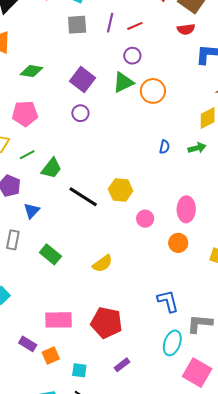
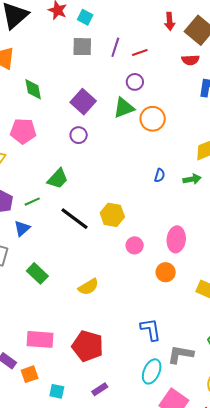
green diamond: (32, 71) -> (33, 89), turned 65
green line: (27, 155) -> (32, 202), moved
green trapezoid: (51, 168) -> (58, 179), moved

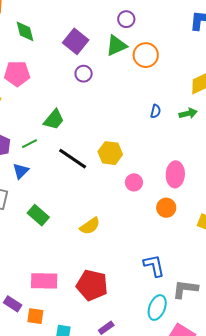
purple circle: (79, 135) -> (84, 74), moved
orange square: (30, 374) -> (35, 316), turned 30

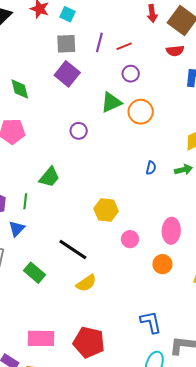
purple circle: (126, 19) -> (131, 74), moved
purple square: (76, 41) -> (67, 74), moved
green line: (30, 144) -> (25, 201), turned -56
black line: (73, 159) -> (73, 250), moved

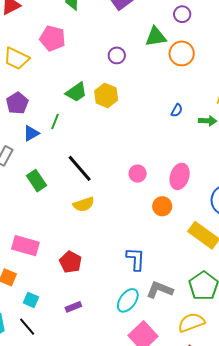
green line: (25, 201) -> (55, 122), moved
yellow hexagon: (106, 210) -> (106, 95), moved
red pentagon: (89, 342) -> (71, 262), size x0.7

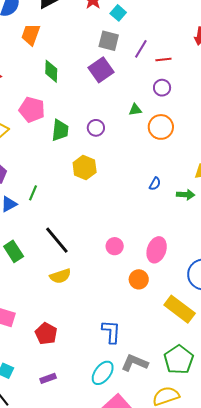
green triangle: (156, 37) -> (135, 110), size x0.6
green trapezoid: (76, 92) -> (60, 130), moved, turned -50

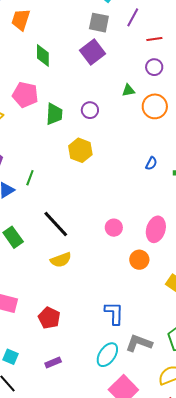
purple line: (141, 49) -> (133, 17), moved

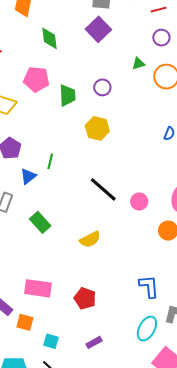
black line: (56, 224) -> (103, 189), moved

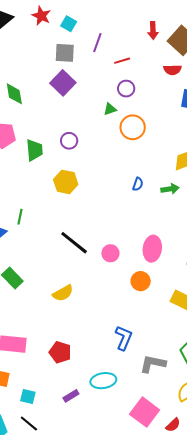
green triangle: (138, 63) -> (110, 109), moved
blue L-shape: (149, 287) -> (124, 338), turned 30
cyan ellipse: (147, 329) -> (103, 381), moved, turned 55

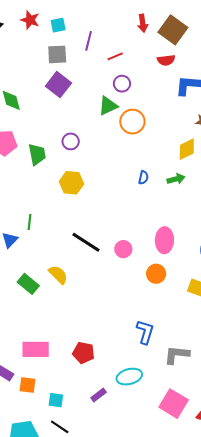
cyan square: (69, 24) -> (58, 25), turned -35
green triangle: (110, 109) -> (108, 106), size x1.5
yellow semicircle: (63, 293) -> (58, 275), moved, turned -100

